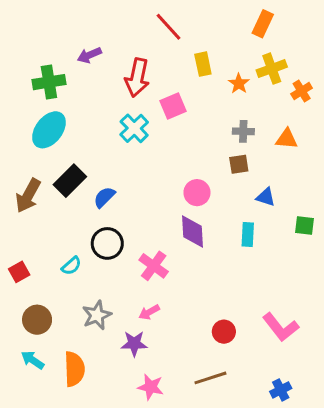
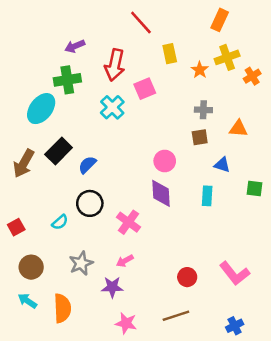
green cross: (49, 82) -> (67, 80), moved
orange triangle: (287, 139) -> (238, 129), moved

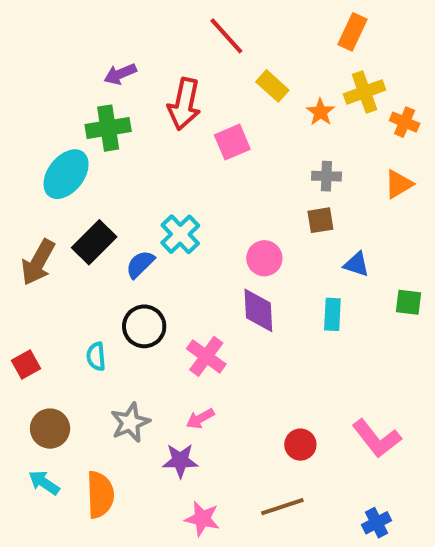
yellow rectangle: (170, 54) -> (272, 86), turned -36
orange cross: (252, 76) -> (405, 122), turned -35
cyan cross: (112, 107) -> (180, 234), moved
orange triangle: (238, 129) -> (399, 184), moved, turned -36
cyan semicircle: (60, 222) -> (96, 356), turned 126

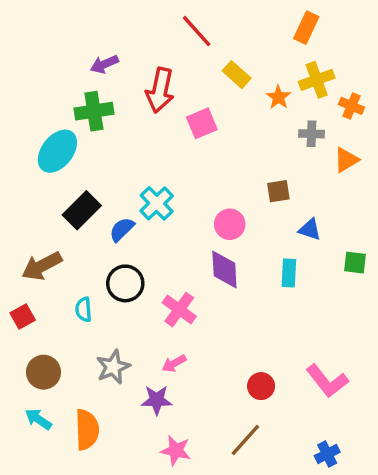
gray cross: (326, 176) -> (311, 134), moved
brown arrow: (38, 262) -> (42, 266), moved, turned 33
brown line: (282, 507) -> (245, 440), turned -30

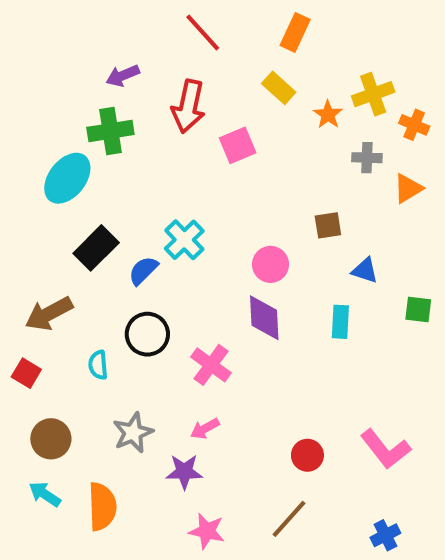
orange rectangle: (306, 28) -> (295, 32), moved
red line: (197, 31) -> (203, 32), moved
red square: (23, 316) -> (26, 373), turned -30

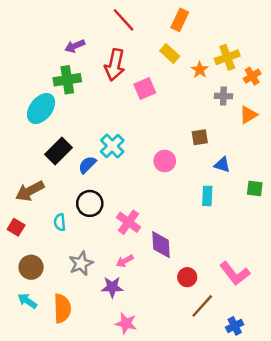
orange cross: (414, 125) -> (252, 76), turned 35
purple diamond: (264, 318) -> (161, 245), moved
brown line: (289, 519) -> (202, 306), moved

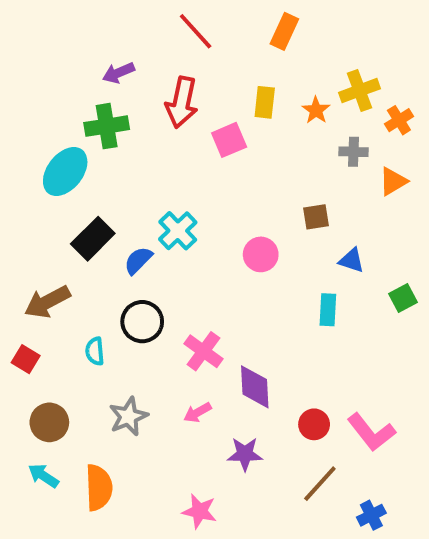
yellow rectangle: (170, 54) -> (265, 102), moved, turned 54
green square: (255, 188) -> (403, 298), turned -35
red circle: (187, 277) -> (314, 424), moved
purple star: (112, 287) -> (245, 454), moved

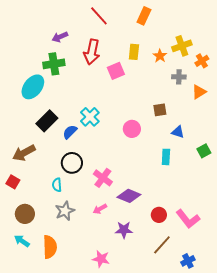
cyan semicircle: (95, 351) -> (57, 185), moved
purple diamond: (255, 387) -> (129, 196), turned -65

